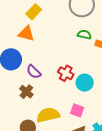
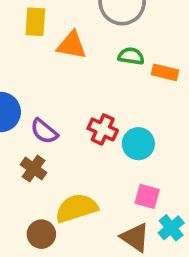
yellow rectangle: (34, 12) -> (35, 22), turned -35
orange triangle: (26, 34) -> (72, 45), moved
pink square: (77, 110) -> (147, 196), moved

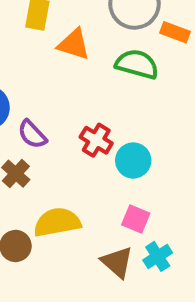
green semicircle: (131, 56) -> (137, 64), size x1.5
orange rectangle: (165, 72) -> (175, 32), moved

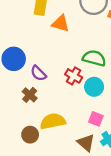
green semicircle: (137, 64) -> (94, 58), moved

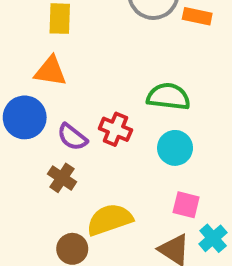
orange triangle: (61, 23) -> (50, 71), moved
red cross: (74, 76) -> (115, 129), moved

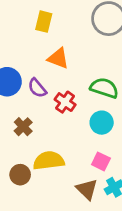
orange triangle: (50, 71) -> (58, 58), moved
purple semicircle: (72, 137) -> (37, 88), moved

